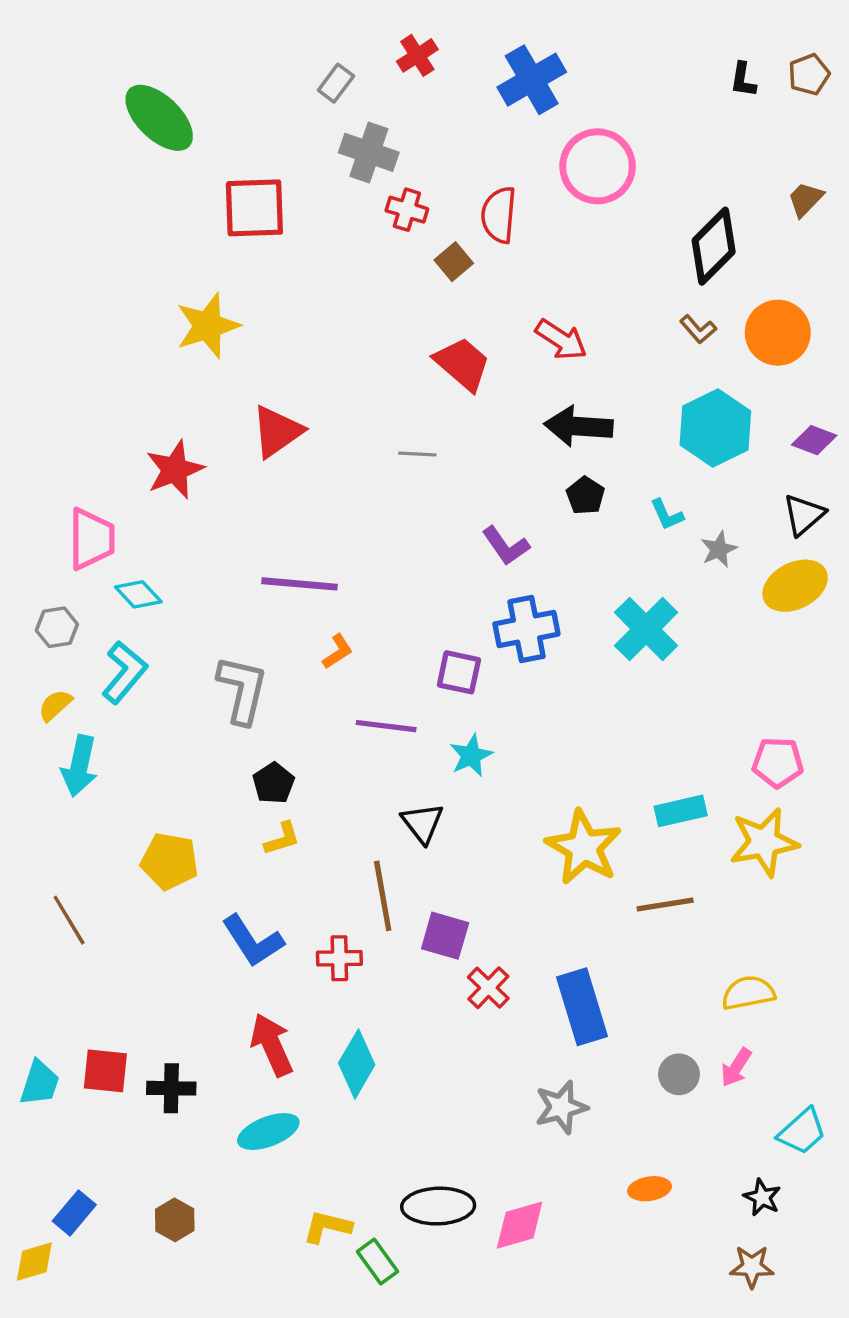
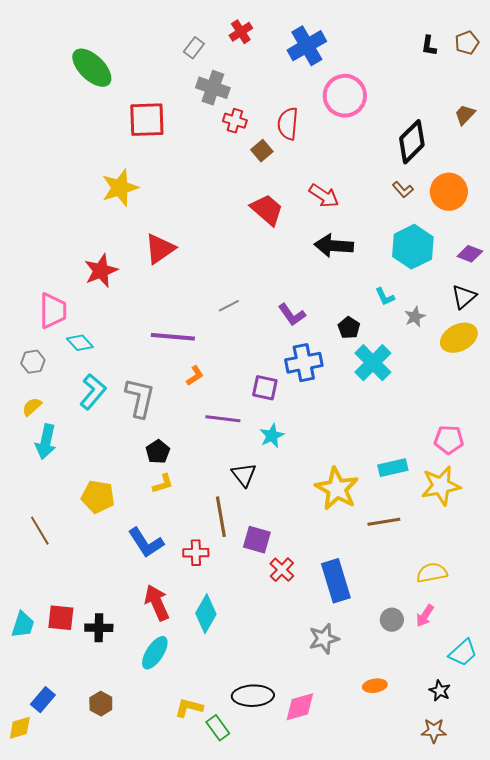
gray line: (417, 454) -> (229, 306), moved, turned -30
black pentagon: (585, 496) -> (349, 328), moved
cyan L-shape: (124, 672) -> (93, 392), moved
cyan ellipse: (268, 1132) -> (155, 653), turned -36

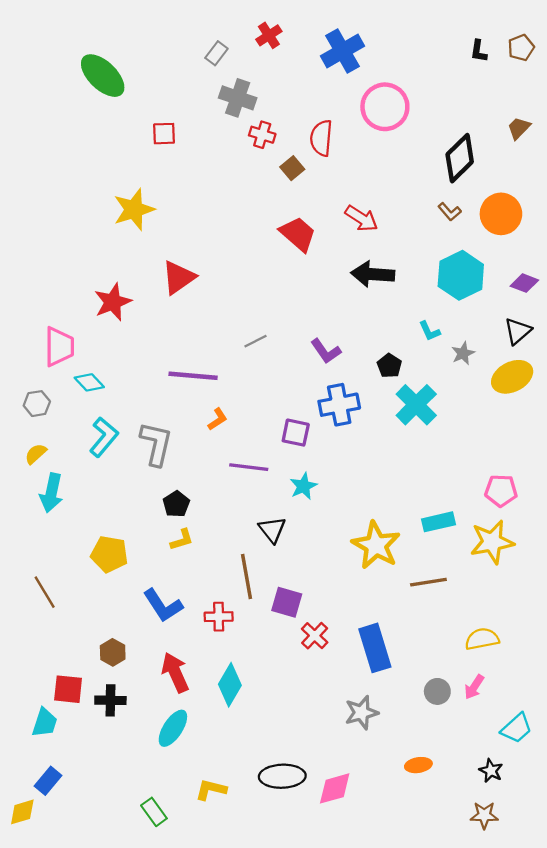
red square: (147, 120) -> (164, 134), size x0.6
cyan trapezoid: (23, 625) -> (45, 723), moved
brown hexagon: (101, 704) -> (113, 652), moved
green rectangle: (218, 728) -> (154, 812), moved

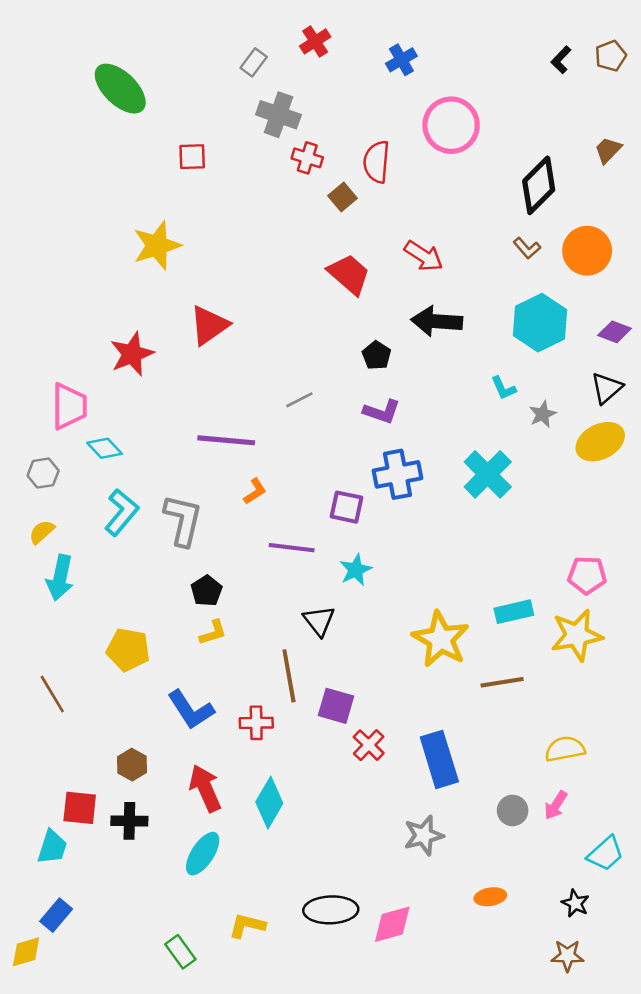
blue cross: (343, 51) -> (401, 60), size x0.6
black L-shape: (479, 51) -> (561, 60), turned 35
purple L-shape: (326, 351) -> (382, 412), turned -36
black pentagon: (389, 366) -> (377, 355), moved

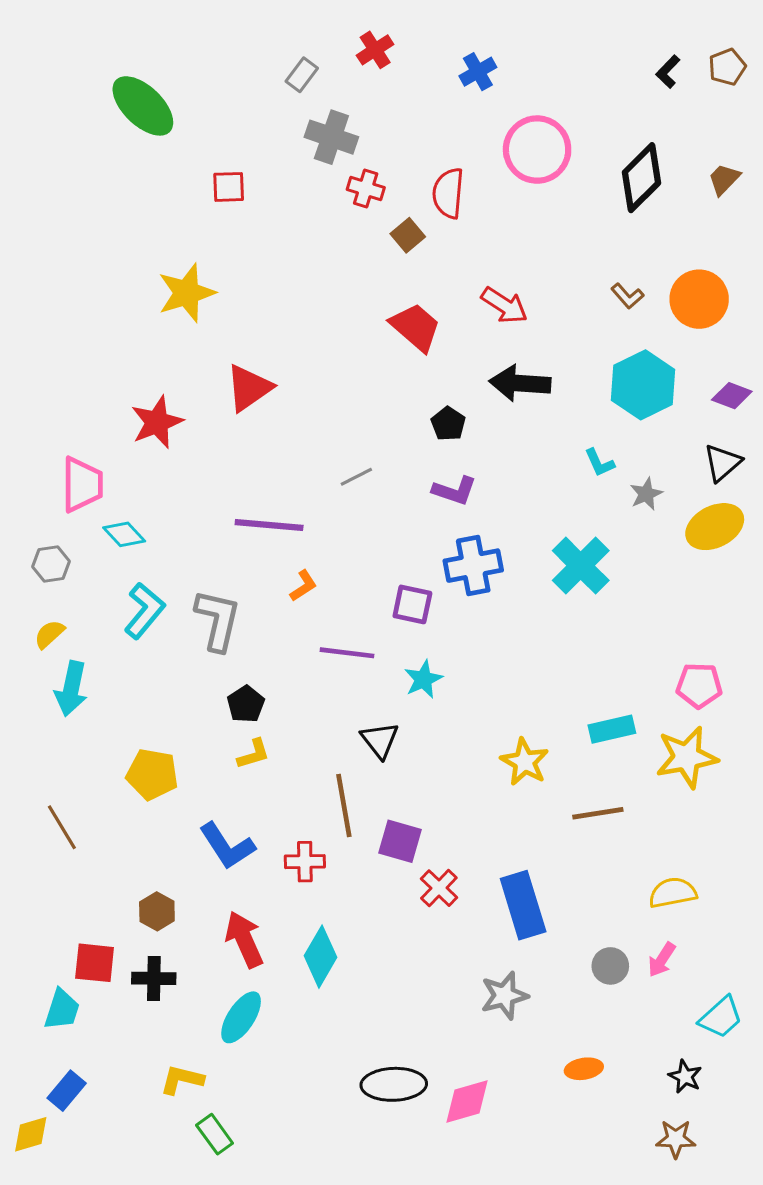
black diamond: (539, 185) -> (641, 178), moved
yellow star: (441, 639) -> (525, 762), size x0.7
yellow L-shape: (247, 926) -> (182, 1080), moved

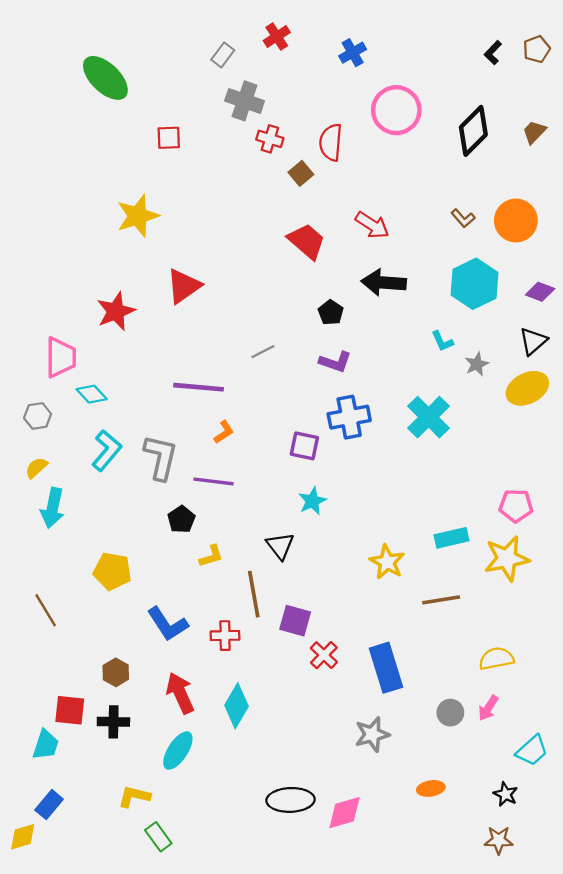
purple line: (347, 653) -> (214, 481), moved
yellow L-shape: (254, 754) -> (211, 556), moved

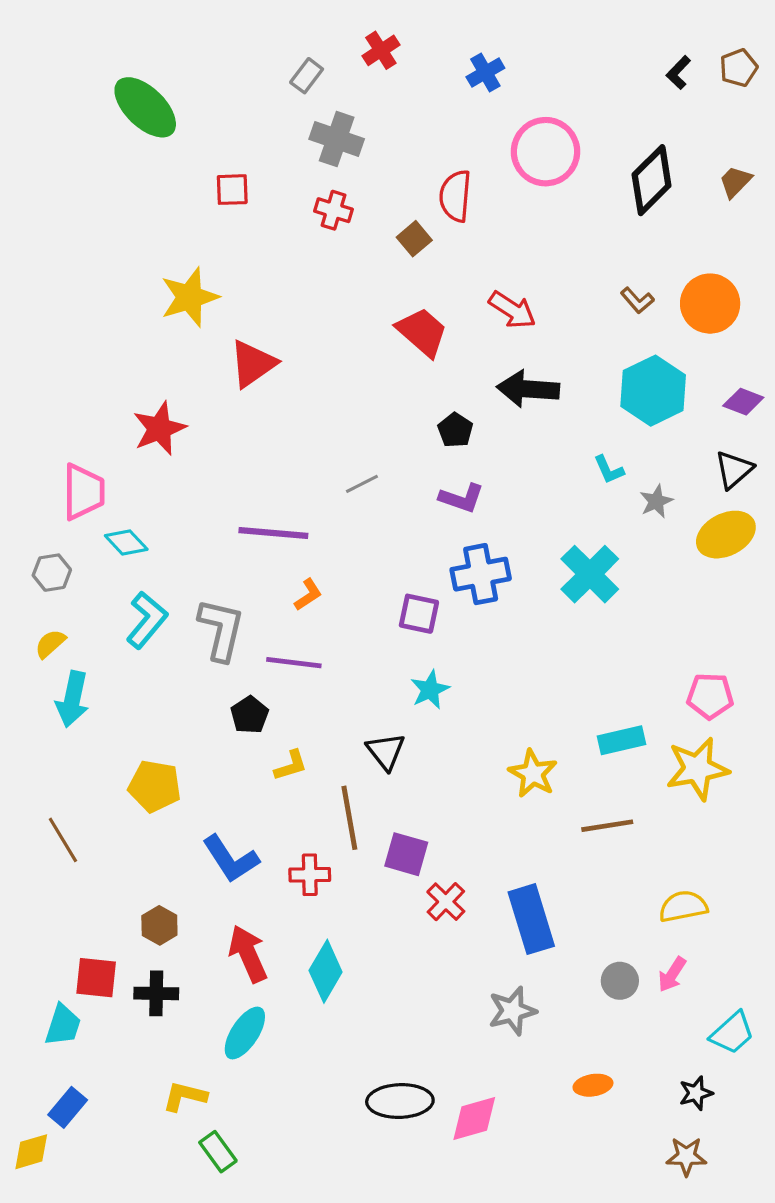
red cross: (270, 139) -> (333, 210), moved
red triangle: (184, 286) -> (253, 364), moved
black star: (506, 794) -> (696, 1093), turned 30

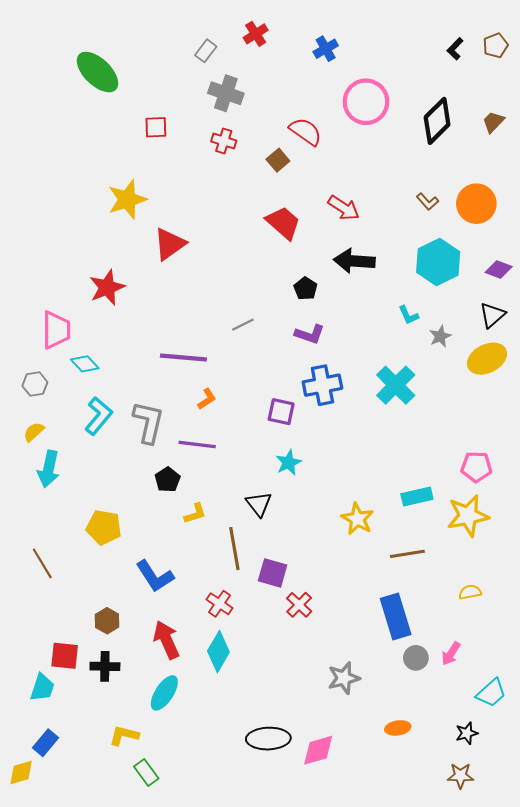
red semicircle: (455, 196) -> (305, 131), turned 120
red cross: (310, 875) -> (220, 604), moved, turned 35
yellow semicircle: (683, 906) -> (470, 592), moved, size x0.7
blue rectangle: (531, 919) -> (396, 616), moved

